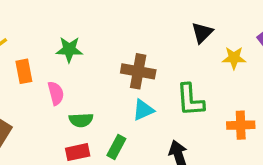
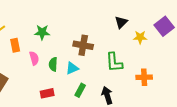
cyan triangle: (143, 110) -> (72, 68), moved
green semicircle: (81, 120) -> (53, 64), moved, turned 96
green rectangle: (116, 147) -> (80, 90), moved

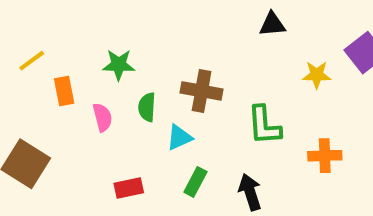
black triangle: (121, 22) -> (272, 24), moved, turned 40
green semicircle: (53, 64) -> (147, 107), moved

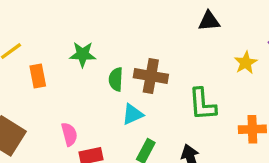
yellow star: (317, 75) -> (246, 63), turned -30
green semicircle: (147, 107) -> (116, 79), moved
pink semicircle: (102, 117) -> (69, 134), moved

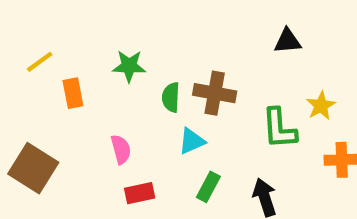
black triangle: (209, 21) -> (288, 41), moved
yellow star: (246, 63) -> (321, 106), moved
pink semicircle: (69, 134) -> (121, 149), moved

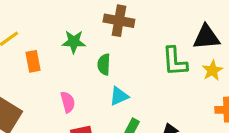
black triangle: (288, 41) -> (206, 37), moved, size x1.4
brown cross: (215, 93) -> (119, 21), moved
green L-shape: (279, 129) -> (175, 61), moved

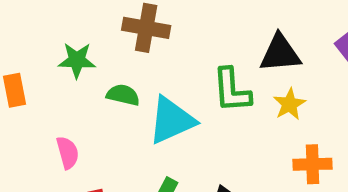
green semicircle: (104, 64) -> (123, 95), turned 100
cyan triangle: (119, 96) -> (172, 120), moved, size x1.6

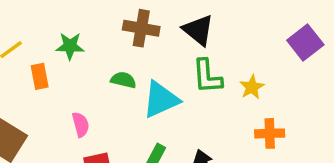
black triangle: (280, 53) -> (198, 30), moved, turned 44
green star: (77, 60) -> (70, 46), moved

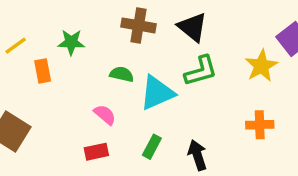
green L-shape: (207, 76) -> (201, 71), turned -102
yellow star: (252, 87) -> (261, 66), moved, size x1.4
pink semicircle: (81, 125) -> (105, 115), moved, turned -35

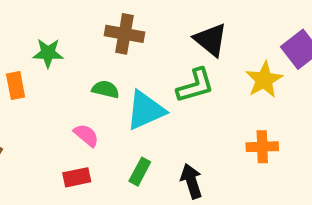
black triangle: (192, 27) -> (211, 40), moved

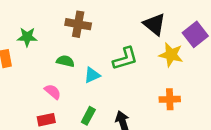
black triangle: (211, 40) -> (154, 24), moved
yellow star: (264, 80) -> (171, 55), turned -30
cyan triangle: (146, 110) -> (92, 75), size x0.6

